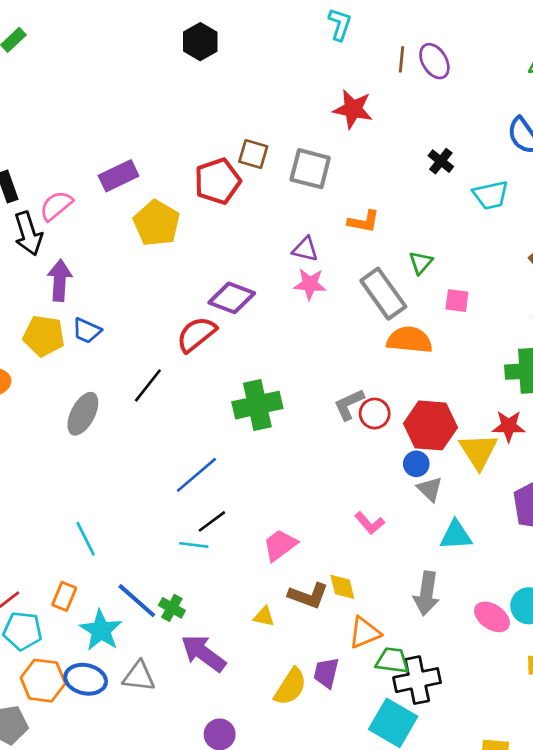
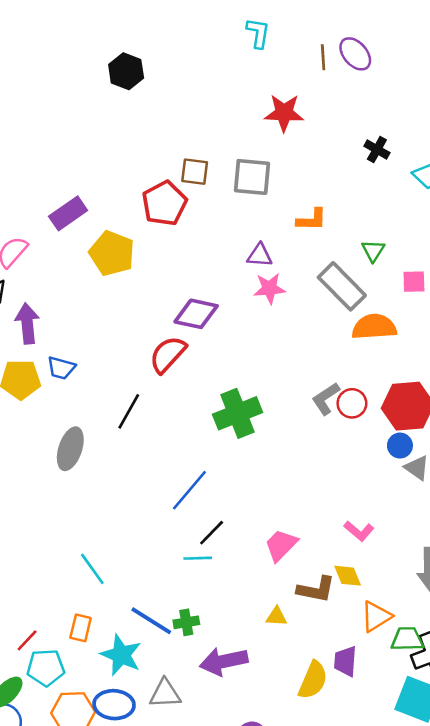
pink L-shape: (370, 523) -> (359, 531), moved
green cross: (172, 608) -> (186, 622), turned -30
purple arrow: (203, 653) -> (224, 661), turned -39

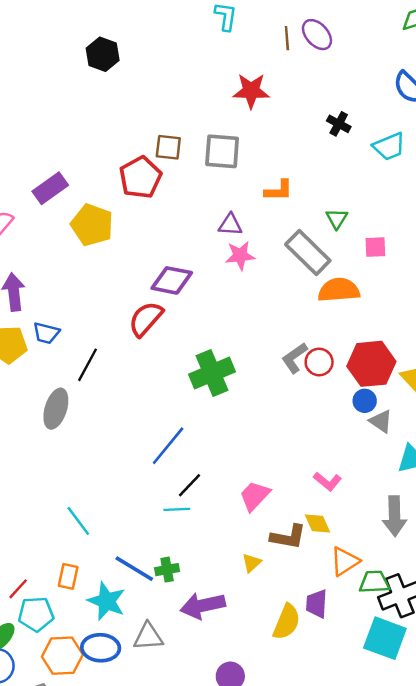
black line: (129, 411) -> (88, 365), moved
yellow triangle: (276, 617) -> (251, 563), turned -45

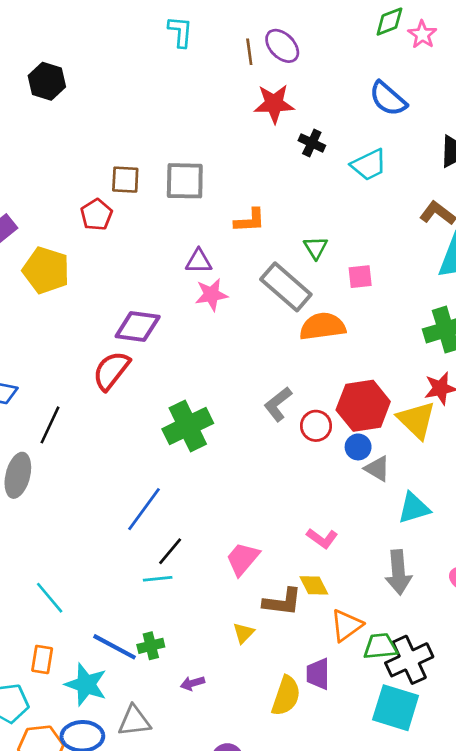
red star: (251, 91) -> (274, 104), moved
red pentagon: (140, 177) -> (96, 215), size x0.7
red circle: (319, 362) -> (316, 426), moved
purple arrow: (203, 606) -> (192, 683), size x0.5

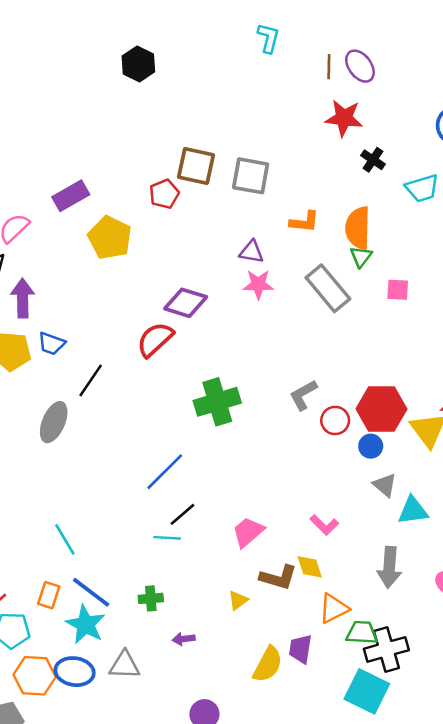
brown square: (125, 180) -> (196, 166), size x1.4
orange semicircle: (322, 326) -> (358, 228), moved, turned -90
gray triangle: (377, 469) -> (385, 485), moved
blue line: (115, 647) -> (91, 592), moved

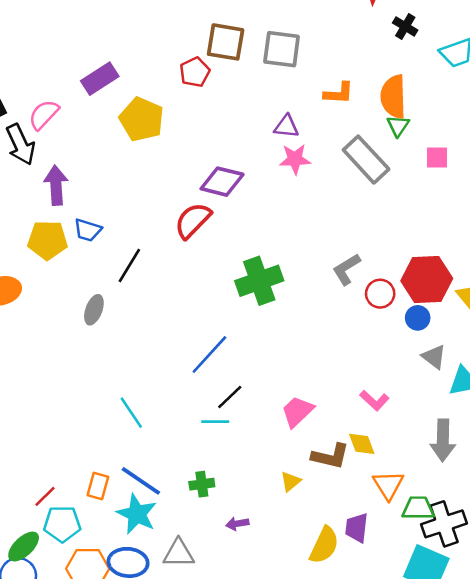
gray ellipse: (54, 422) -> (94, 310), size x0.7
cyan line: (65, 539) -> (131, 413), moved
orange triangle: (334, 609) -> (388, 485), turned -32

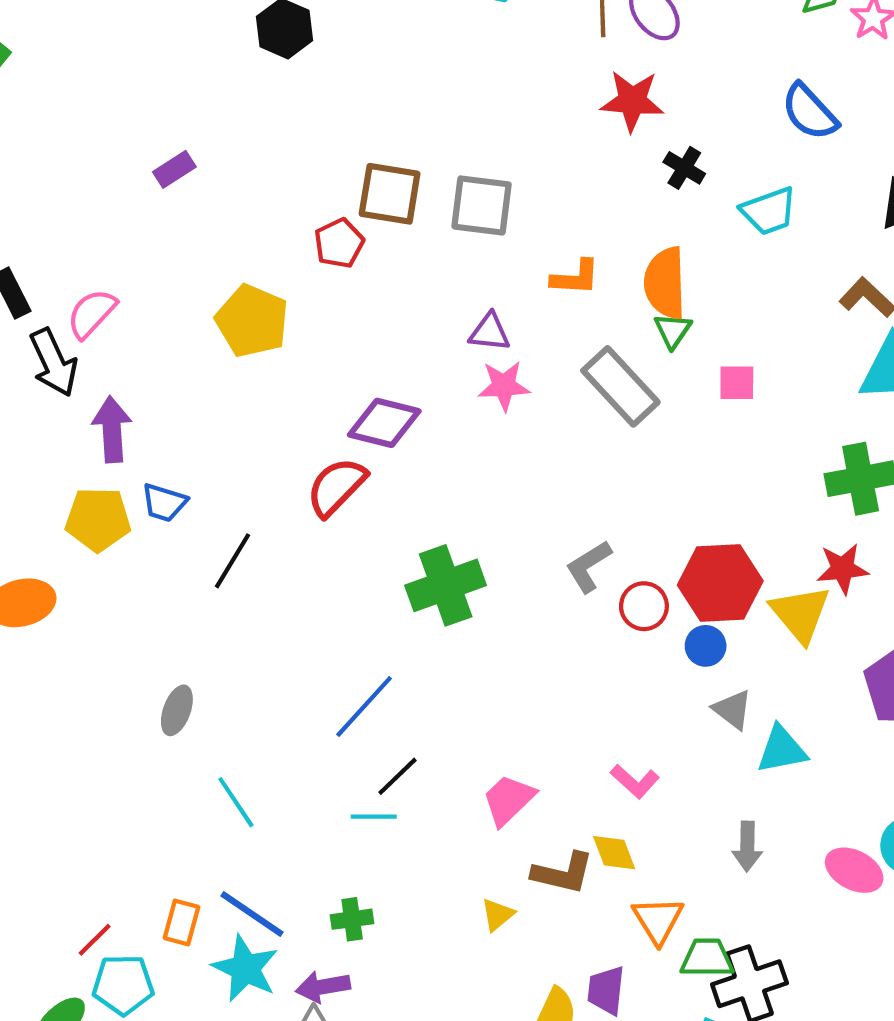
purple rectangle: (100, 79) -> (174, 169), moved, size x0.7
gray ellipse: (94, 310) -> (177, 710), moved
gray arrow: (443, 440) -> (747, 846), size x0.7
purple arrow: (237, 524) -> (323, 987), moved, size x1.4

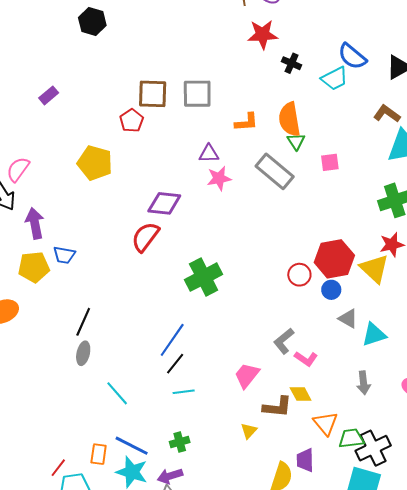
blue semicircle: (809, 112) -> (352, 56), moved
black line: (233, 561) -> (83, 322), moved
gray L-shape: (589, 566) -> (284, 341), moved
black line: (397, 776) -> (175, 364), moved

